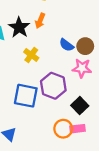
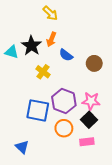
blue semicircle: (67, 45) -> (66, 55), moved
pink star: (82, 68) -> (91, 101), moved
orange circle: (63, 129) -> (64, 128), moved

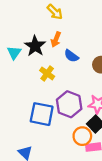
cyan triangle: (12, 52) -> (14, 53), turned 48
orange circle: (64, 128) -> (82, 136), moved

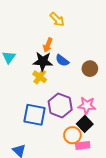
yellow arrow: (55, 12) -> (57, 19), moved
black star: (35, 46) -> (43, 61), moved, turned -30

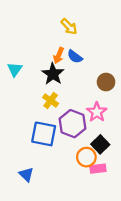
blue semicircle: (62, 60) -> (75, 57), moved
black star: (43, 61) -> (53, 74), turned 30
yellow cross: (40, 77) -> (51, 100), moved
pink star: (87, 105) -> (97, 112), moved, turned 30

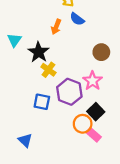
blue semicircle: (75, 57) -> (77, 19), moved
black star: (53, 74) -> (39, 52), moved
blue square: (44, 134) -> (42, 102), size x0.7
pink rectangle: (98, 169) -> (94, 135), turned 48

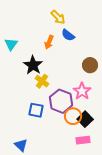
cyan triangle: (14, 40) -> (11, 44), moved
orange circle: (83, 124) -> (73, 116), moved
pink rectangle: (94, 135) -> (83, 140), turned -48

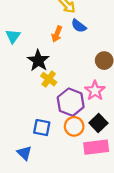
blue square: (36, 110) -> (42, 128), moved
orange circle: (73, 116) -> (74, 126), moved
pink rectangle: (83, 140) -> (96, 147), size x1.5

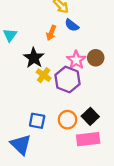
pink star: (95, 91) -> (76, 60), moved
purple hexagon: (71, 102) -> (67, 79), moved
blue triangle: (24, 153) -> (21, 145), size x1.5

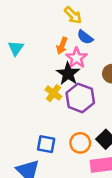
black star: (34, 58) -> (68, 74), moved
pink star: (76, 60) -> (77, 58), moved

